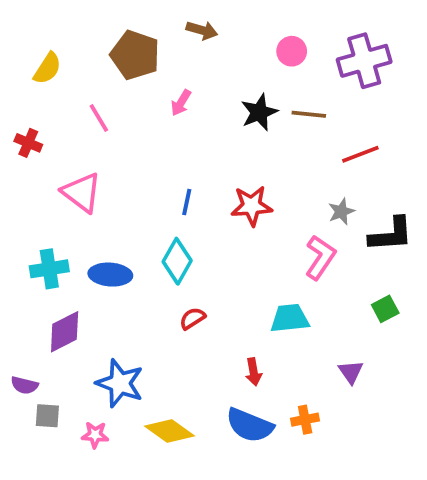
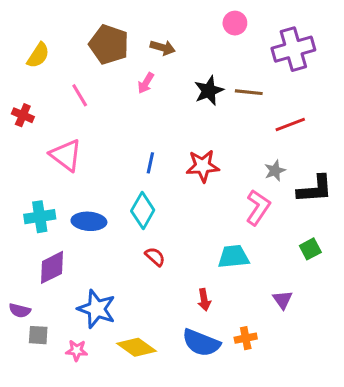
brown arrow: (202, 30) -> (163, 48), moved
pink circle: (292, 51) -> (235, 23), moved
red semicircle: (192, 318) -> (155, 257), turned 75

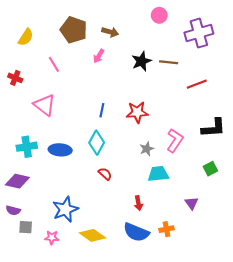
gray star: (275, 171) -> (147, 149), moved
purple diamond: (52, 267) -> (17, 181), moved, turned 40
blue star: (97, 309) -> (65, 209), turned 30

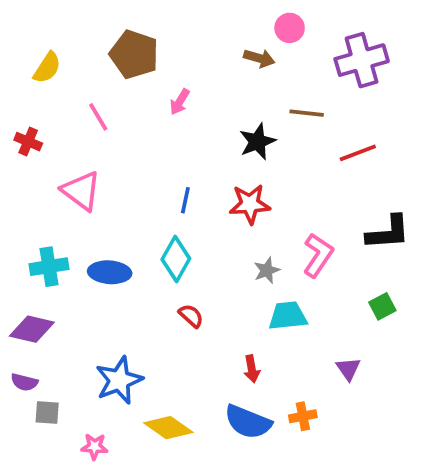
brown arrow: (110, 32) -> (259, 58), moved
black star: (141, 61) -> (257, 142), moved
pink star: (52, 237) -> (94, 447), moved

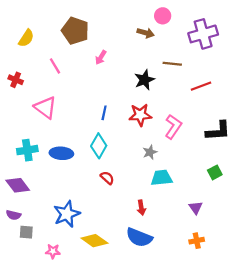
pink L-shape: (318, 255) -> (173, 127), moved
purple diamond: (32, 329) -> (18, 185), turned 40
orange cross: (303, 416) -> (197, 241), moved

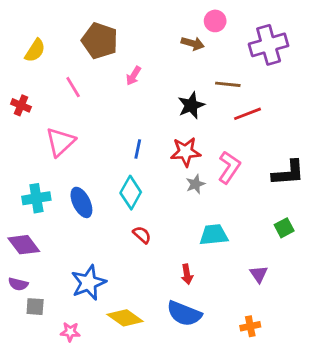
red line: (201, 86) -> (247, 114), moved
pink triangle: (45, 107) -> (60, 142), turned 40
gray star: (150, 152) -> (195, 184), moved
blue ellipse: (61, 153) -> (81, 202), turned 60
orange cross: (197, 241) -> (250, 326), moved

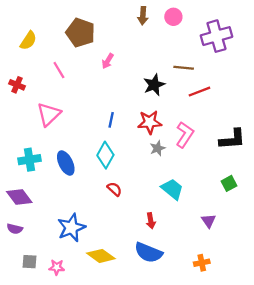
brown arrow: (193, 43) -> (143, 16), moved, turned 78
cyan trapezoid: (214, 235) -> (172, 189), turned 45
gray square: (35, 307) -> (29, 262), moved

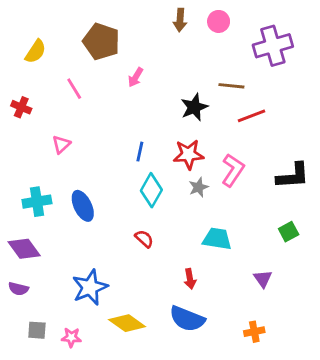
pink triangle: (49, 114) -> (61, 144), size x0.6
cyan diamond: (105, 155) -> (151, 190), moved
cyan trapezoid: (172, 189) -> (217, 239), turned -30

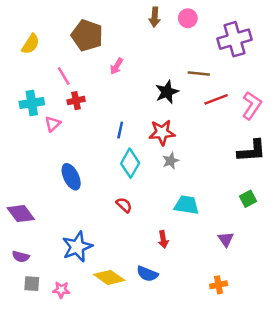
red cross: (21, 107) -> (76, 101), moved, turned -35
pink L-shape: (233, 170) -> (252, 105), moved
cyan cross: (37, 202) -> (32, 103), moved
purple semicircle: (18, 289) -> (21, 257), moved
blue semicircle: (187, 319) -> (147, 274), moved, size x0.7

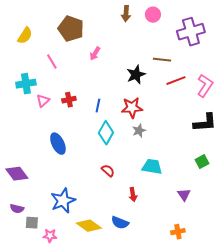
red cross: (76, 101) -> (69, 100), moved
red semicircle: (124, 205) -> (108, 171), moved
gray square: (32, 284) -> (32, 223), moved

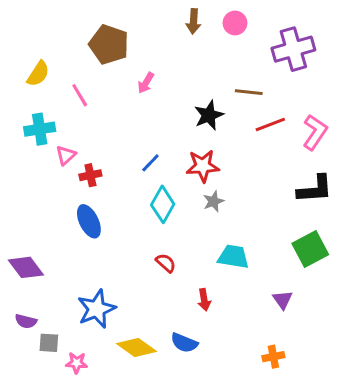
yellow semicircle: (25, 36) -> (38, 74), moved
red cross: (69, 100) -> (90, 175), moved
blue line: (98, 106) -> (150, 163), turned 32
green square: (202, 162) -> (310, 249), size x1.6

